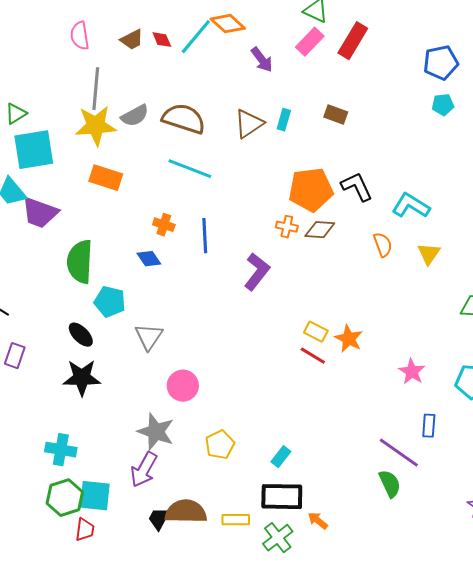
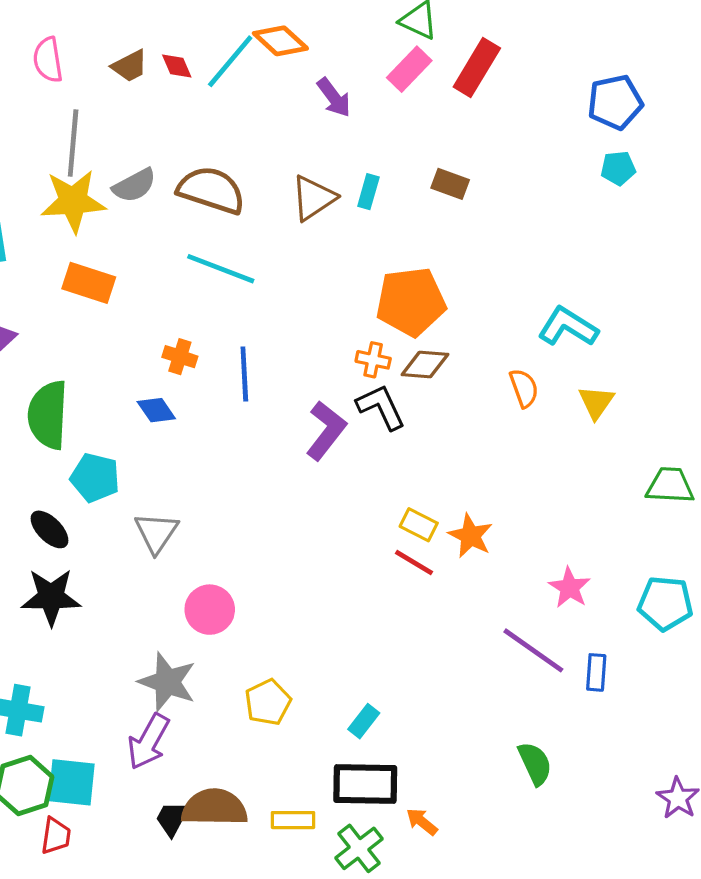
black L-shape: (357, 187) -> (381, 407), moved
purple line: (399, 453) -> (533, 650), moved

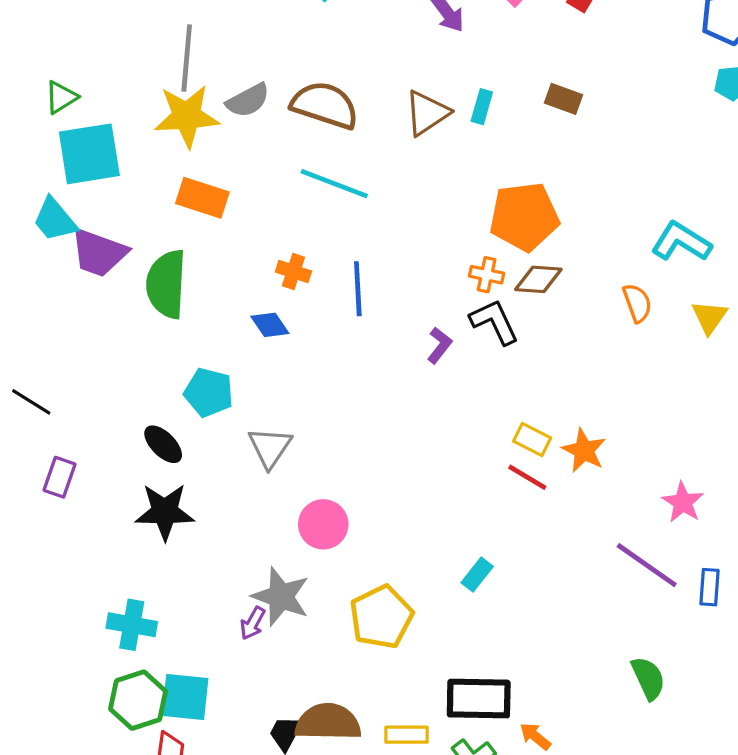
green semicircle: (48, 415) -> (166, 284), moved
purple L-shape: (326, 430) -> (439, 345), size x0.6
yellow pentagon: (268, 702) -> (381, 617), size x1.4
cyan rectangle: (364, 721) -> (477, 575), moved
purple arrow: (148, 742) -> (253, 623), moved, size x0.6

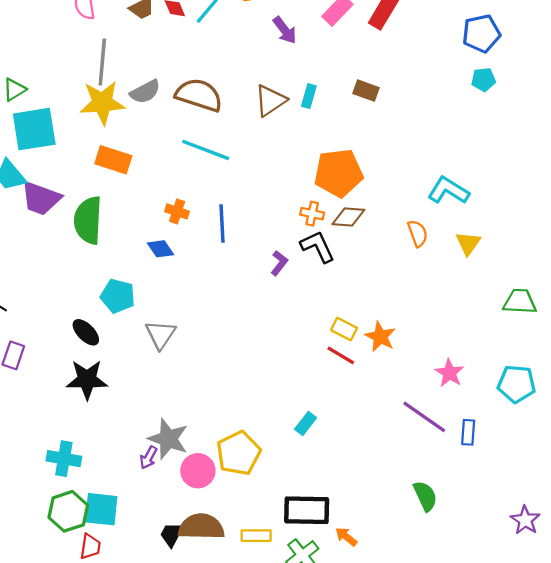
pink circle: (323, 524) -> (198, 471), moved

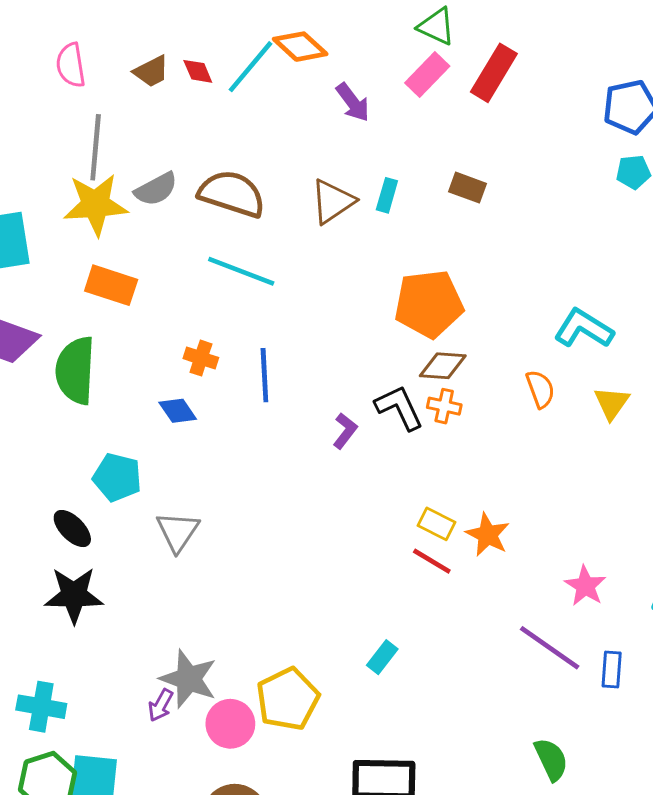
orange cross: (312, 214) -> (444, 406), moved

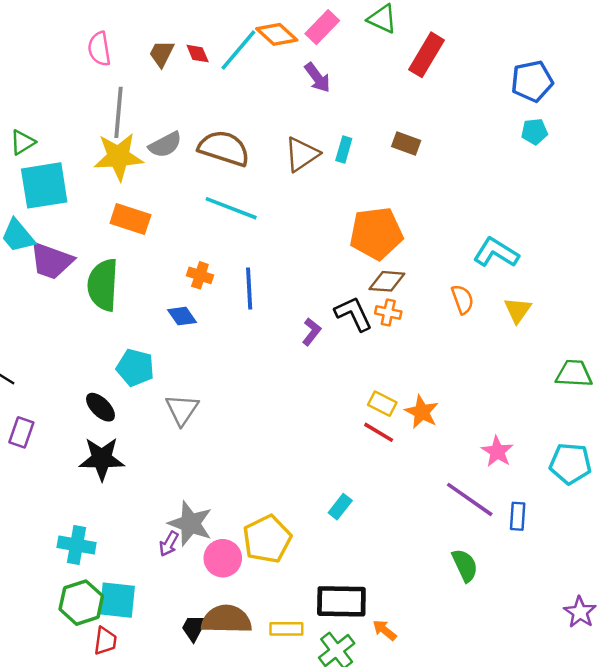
brown trapezoid: (151, 71) -> (162, 54), turned 144
pink rectangle: (427, 74) -> (322, 27), moved
green semicircle: (551, 759) -> (465, 565), moved

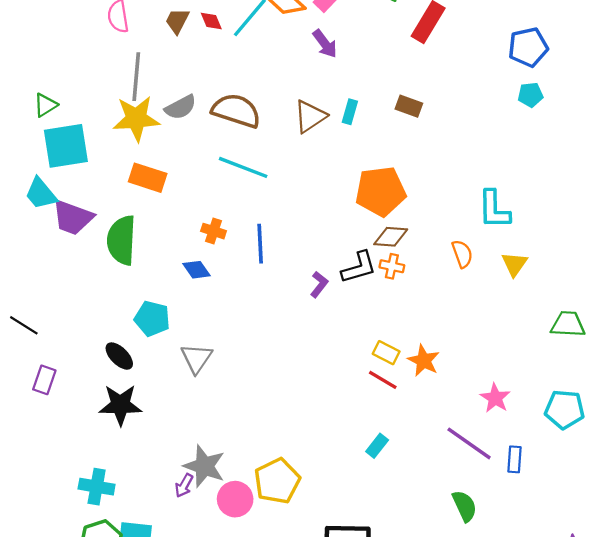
cyan L-shape: (496, 253) -> (494, 209), turned -123
black L-shape: (353, 314) -> (359, 267), turned 99
cyan rectangle: (340, 507) -> (377, 446), moved

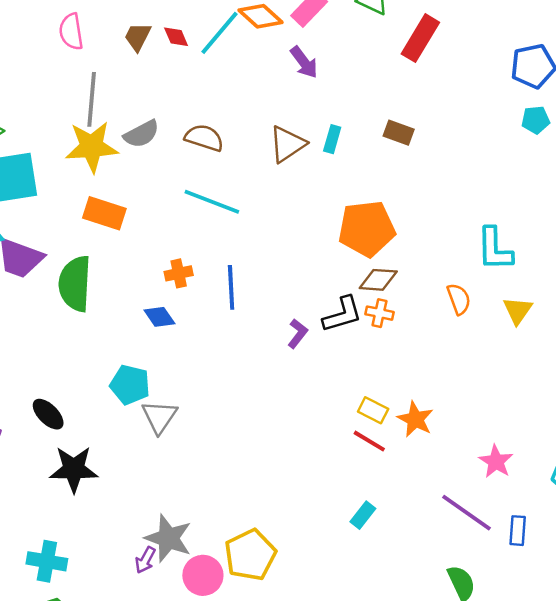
brown semicircle: (236, 111) -> (204, 138), size x0.7
orange cross: (214, 231) -> (179, 273), turned -30
cyan pentagon: (152, 319) -> (130, 385), moved
black ellipse: (119, 356) -> (48, 414), moved

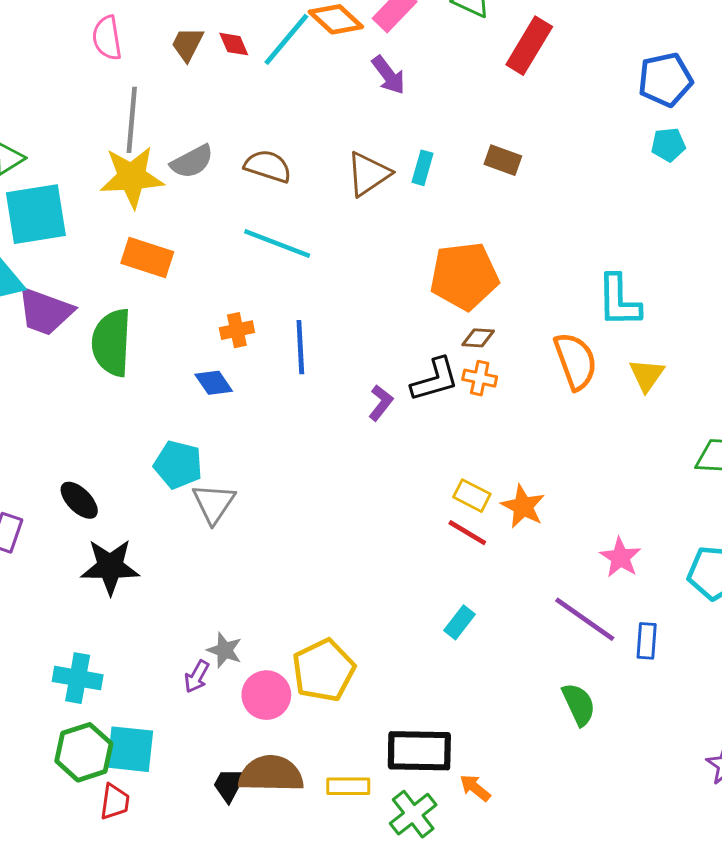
brown diamond: (378, 280) -> (478, 338), size x0.7
orange semicircle: (459, 299) -> (576, 361), size x1.5
gray star: (168, 538) -> (225, 650), size x0.6

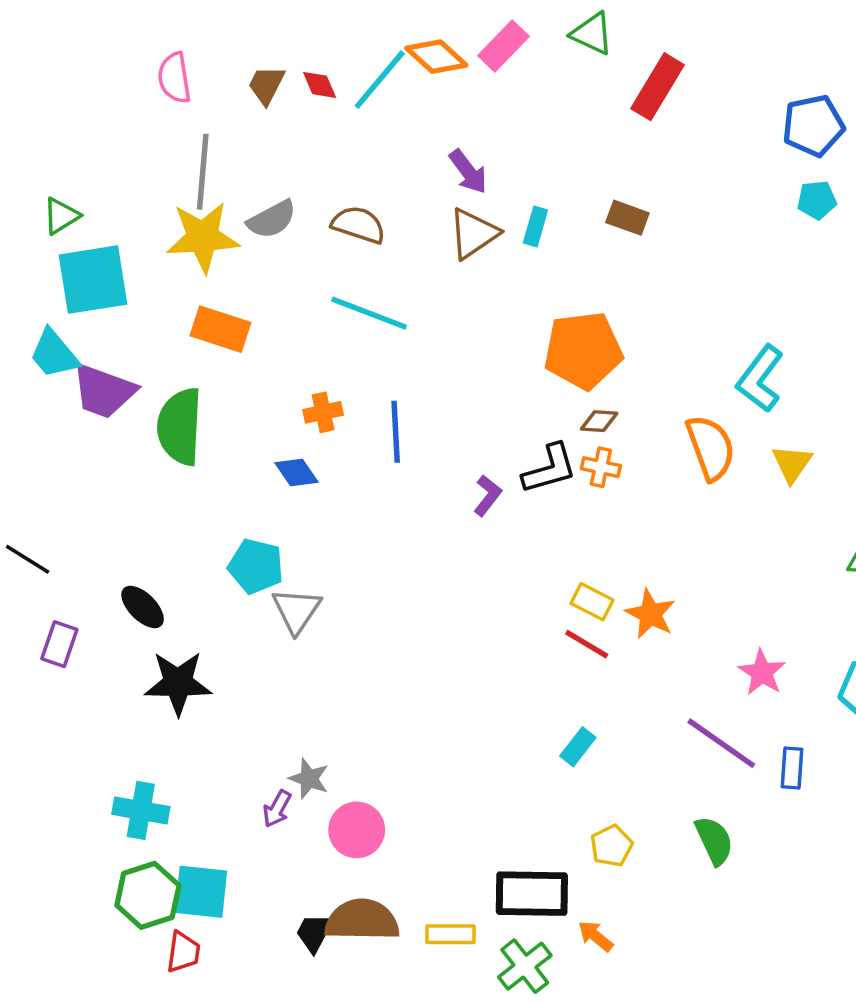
purple arrow: (388, 75) -> (468, 172), moved
cyan L-shape: (619, 301) -> (760, 379), turned 38
yellow pentagon: (324, 670) -> (611, 846), moved, size x0.6

